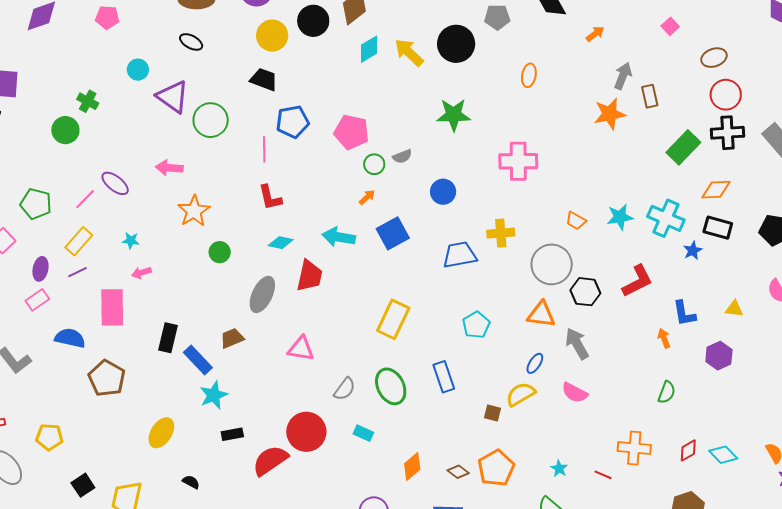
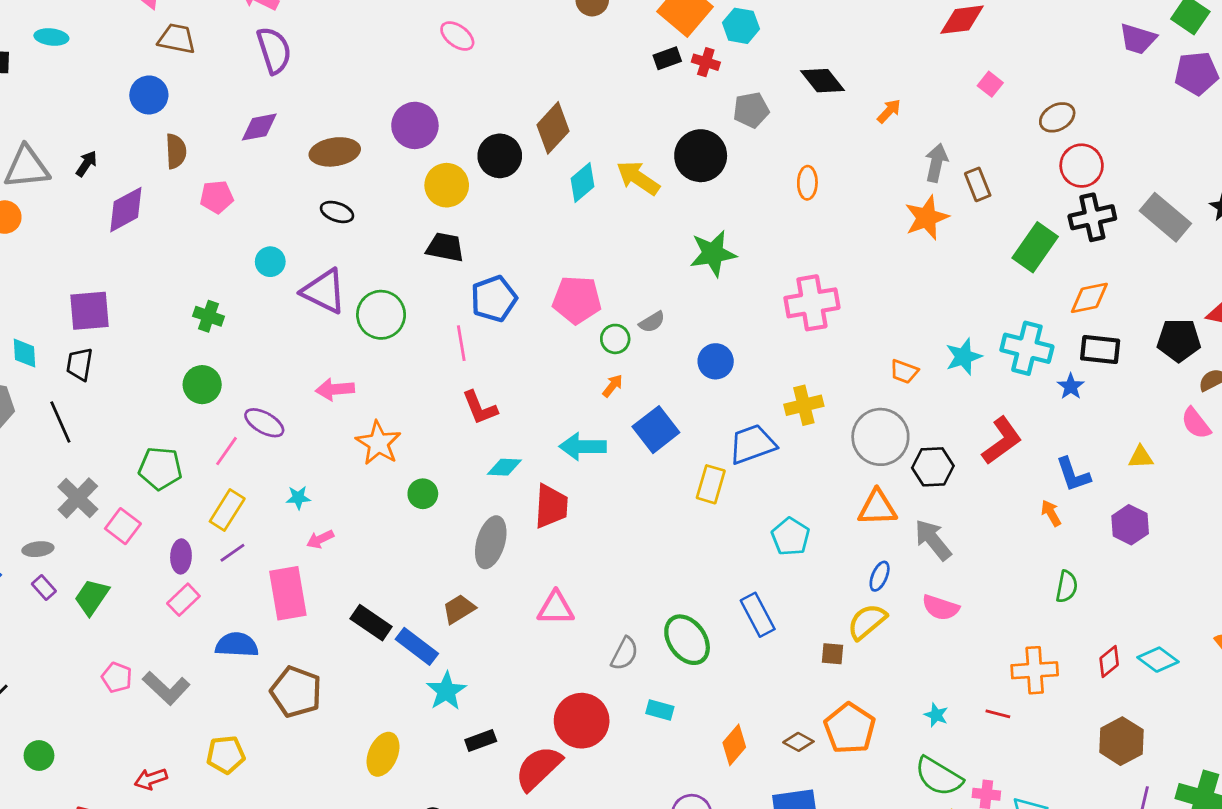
green circle: (65, 130) -> (202, 385), moved
yellow rectangle: (393, 319) -> (711, 484), moved, size x0.7
black rectangle: (168, 338) -> (371, 623), turned -60
yellow pentagon: (49, 437) -> (226, 755), moved

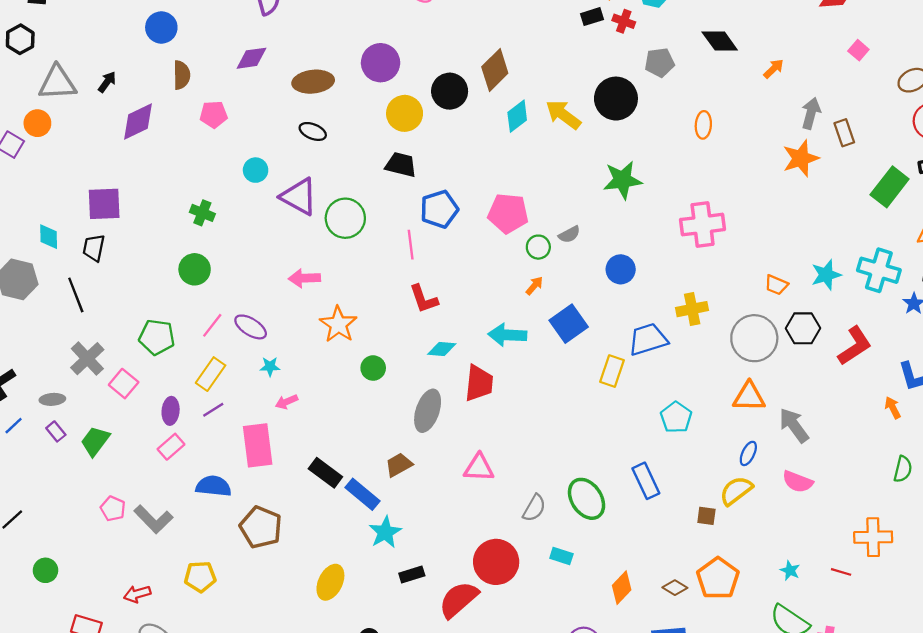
purple ellipse: (264, 423) -> (251, 327), moved
black hexagon: (933, 467) -> (803, 328), moved

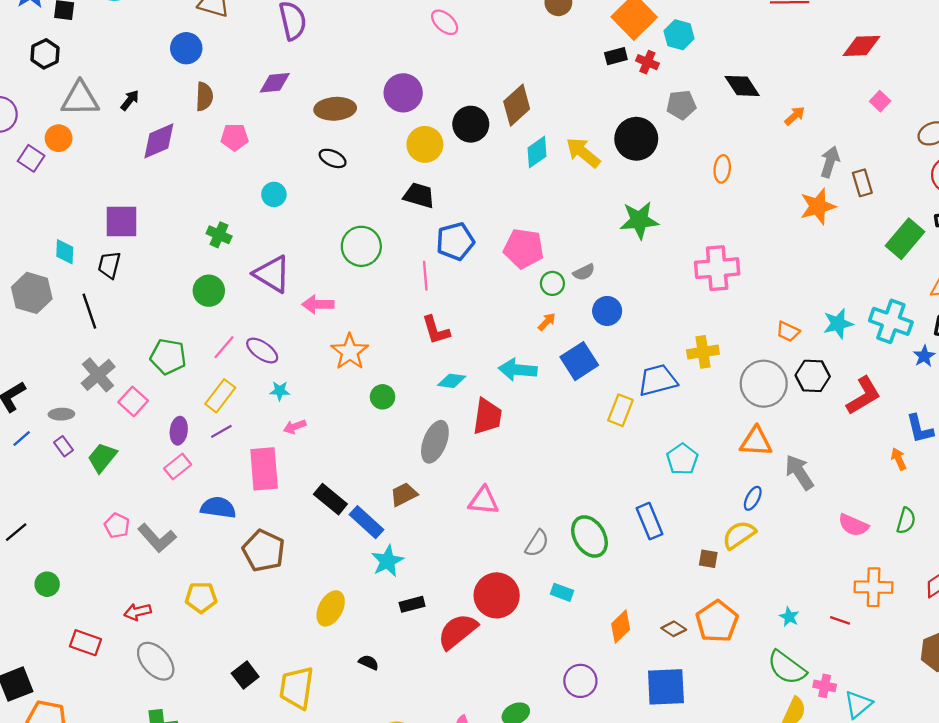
purple triangle: (299, 197) -> (272, 274), moved
blue circle: (621, 269) -> (607, 311), moved
pink semicircle: (798, 482) -> (853, 525), moved

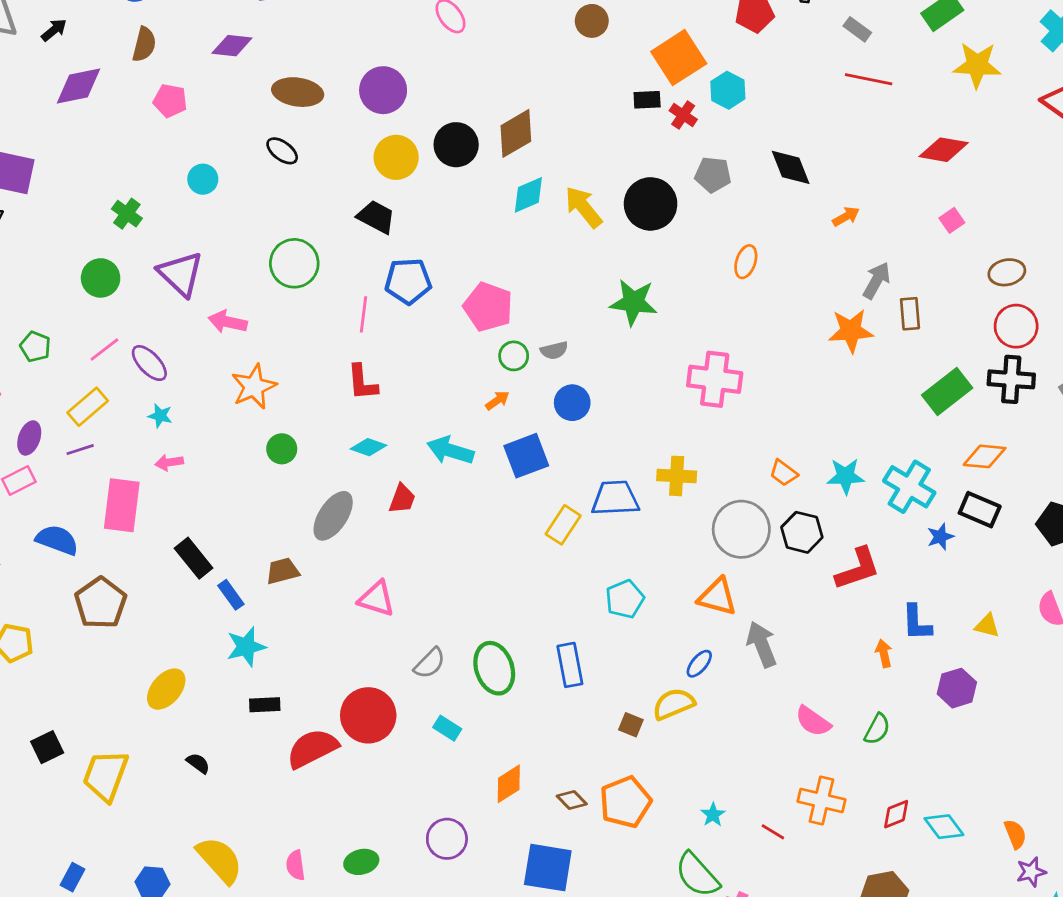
green pentagon: (168, 357) -> (35, 347), size x0.7
red trapezoid: (487, 417) -> (402, 499), size x0.7
blue rectangle: (366, 522) -> (231, 595), size x0.7

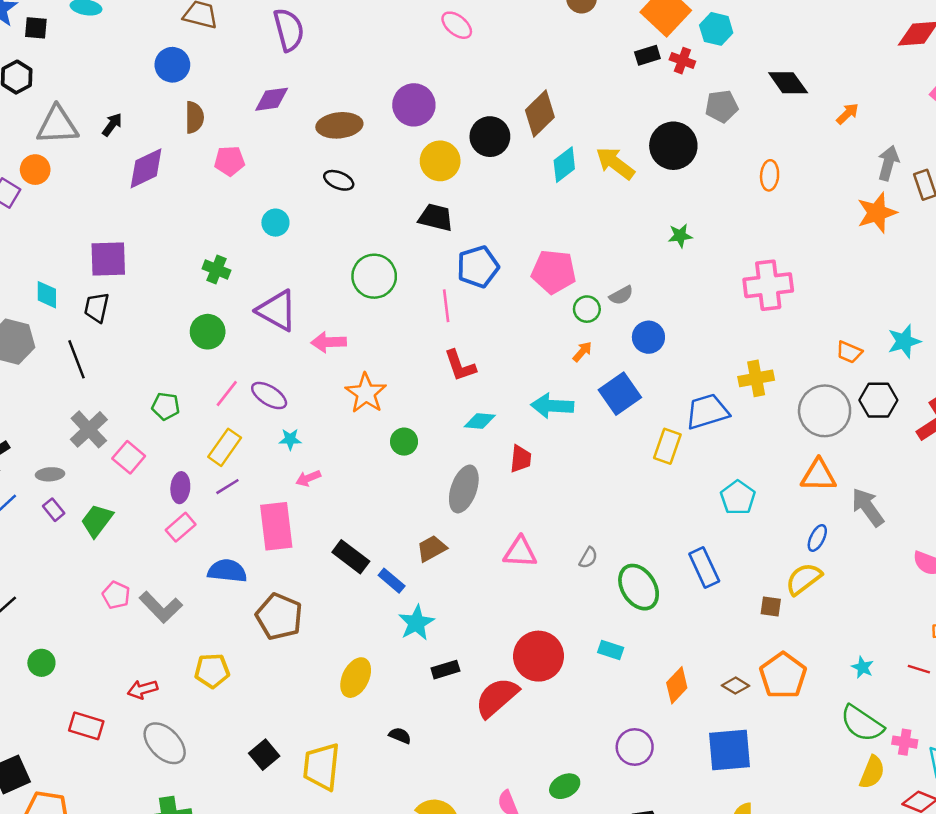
green star: (634, 302) -> (680, 236), size x0.6
gray semicircle: (430, 663) -> (588, 558), moved, size x0.7

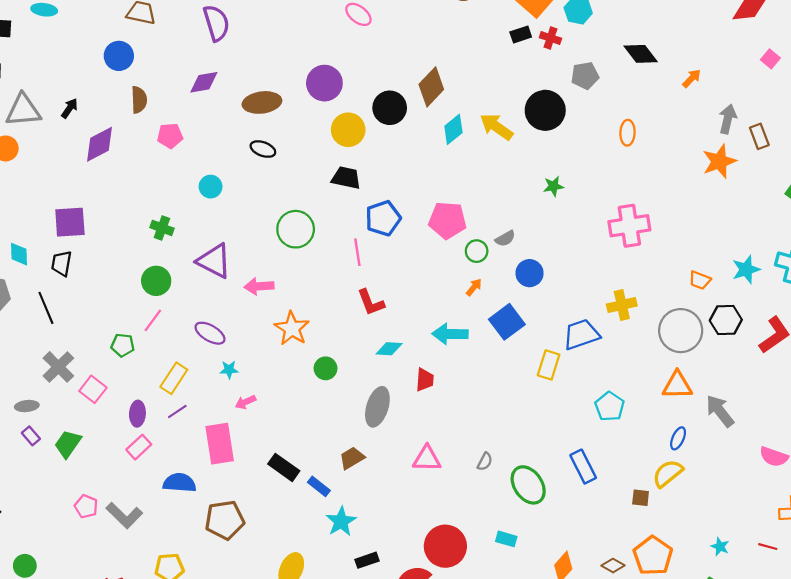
pink line: (227, 394) -> (153, 320), moved
brown pentagon: (279, 617) -> (225, 520), turned -30

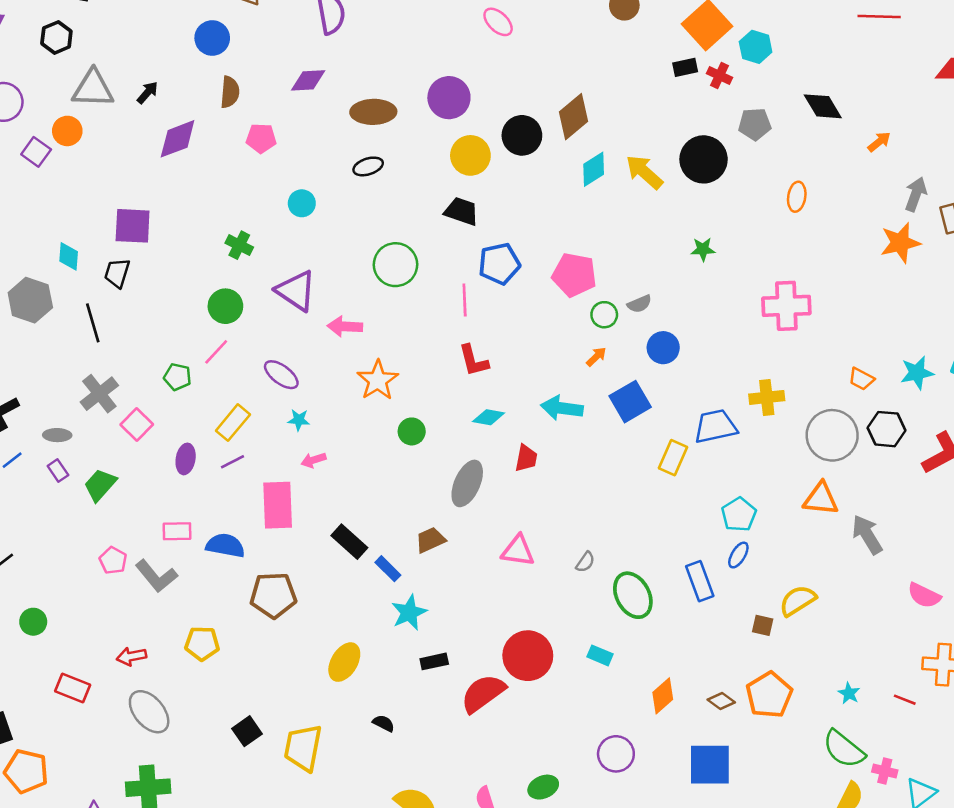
black ellipse: (263, 149) -> (368, 166), turned -45
blue ellipse: (678, 438) -> (738, 555), moved
pink rectangle: (139, 447) -> (177, 531), moved, turned 35

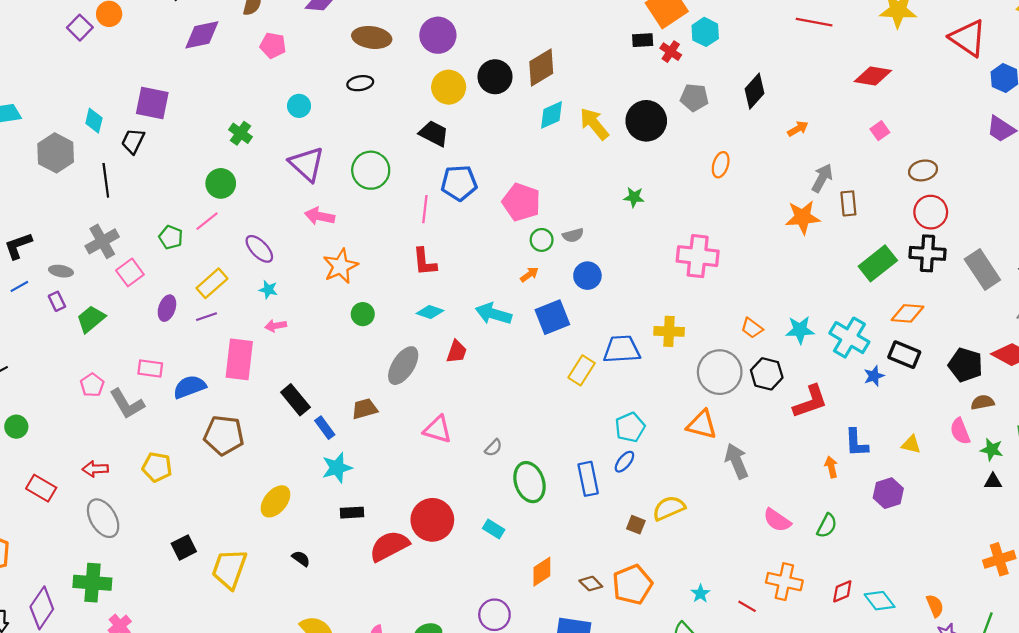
black diamond: (823, 106) -> (754, 91), turned 64
purple triangle: (296, 291) -> (307, 164), moved
blue semicircle: (225, 546) -> (190, 387), turned -40

